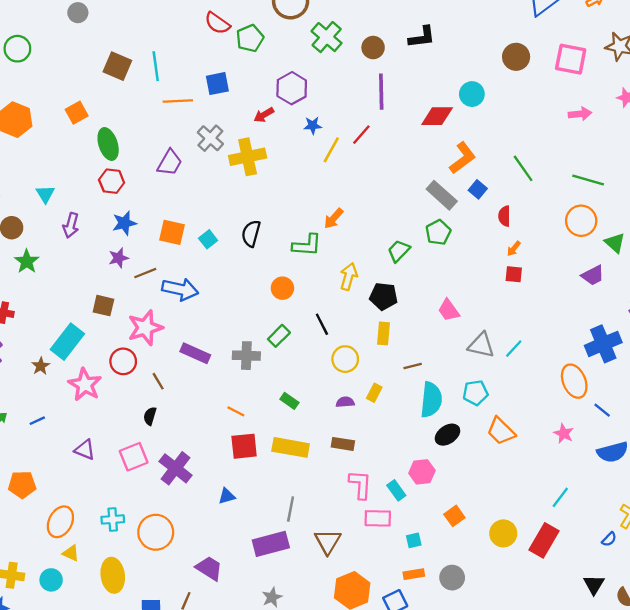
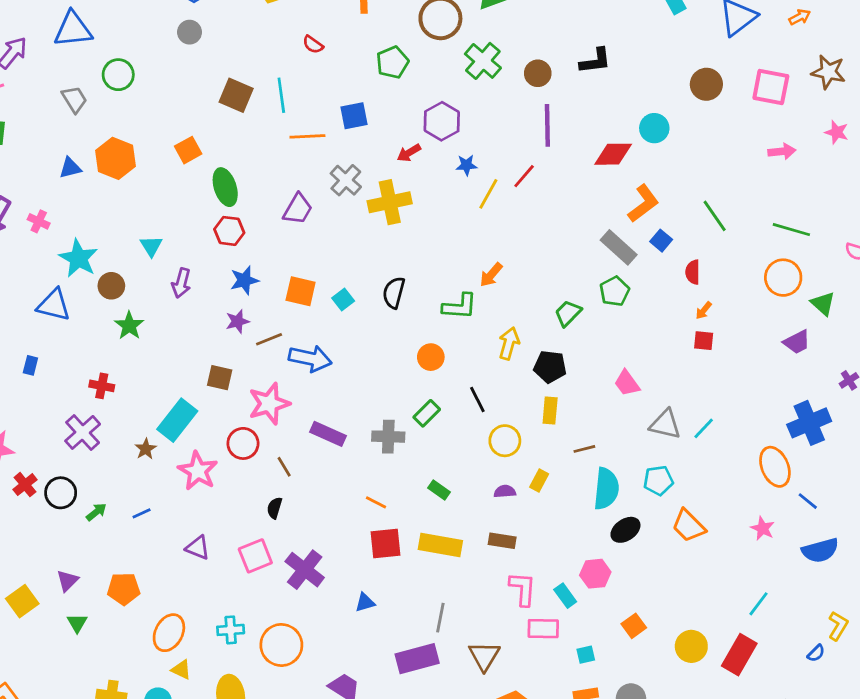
red semicircle: (217, 23) -> (313, 44), moved, size x0.7

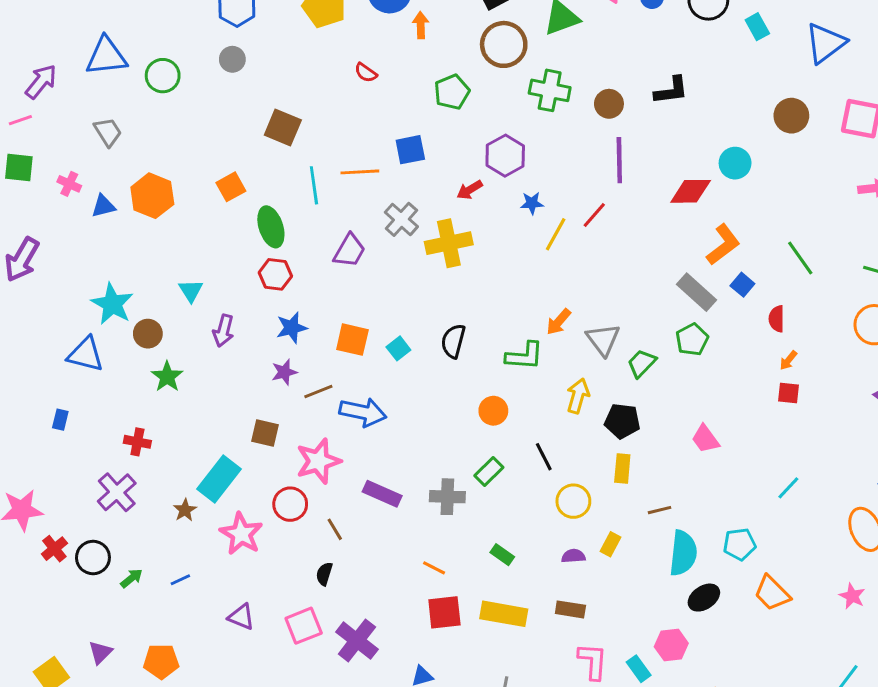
green cross: (483, 61) -> (550, 90), turned -30
green circle: (118, 75) -> (163, 76), moved
cyan line: (281, 95) -> (314, 185), moved
pink cross: (39, 221) -> (69, 184), moved
gray triangle: (665, 424) -> (603, 340), moved, turned 40

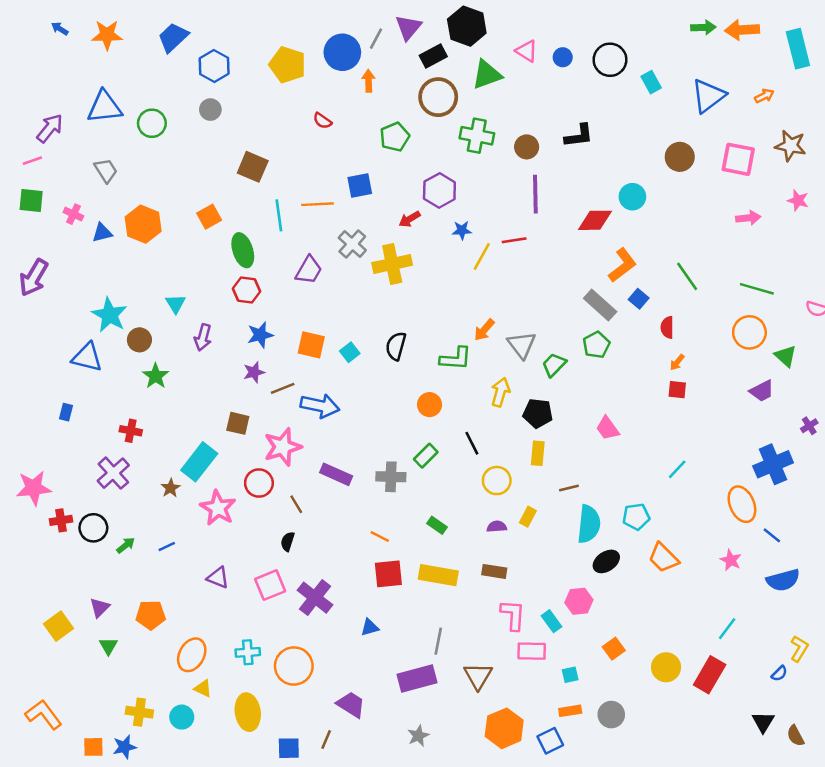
red line: (594, 215) -> (514, 240), turned 40
red cross: (54, 549) -> (61, 520), turned 30

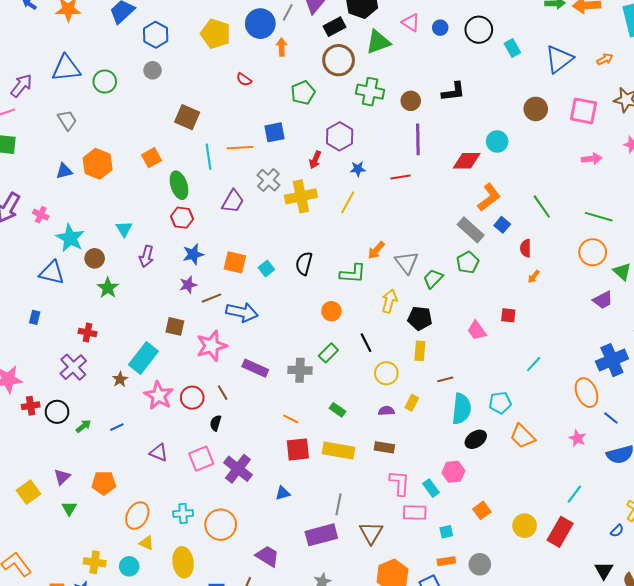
pink cross: (73, 214) -> (41, 215), moved
red arrow: (410, 219) -> (315, 160), turned -36
yellow line: (482, 256) -> (348, 202), moved
red square: (677, 390) -> (508, 315), moved
red circle: (259, 483) -> (192, 398), moved

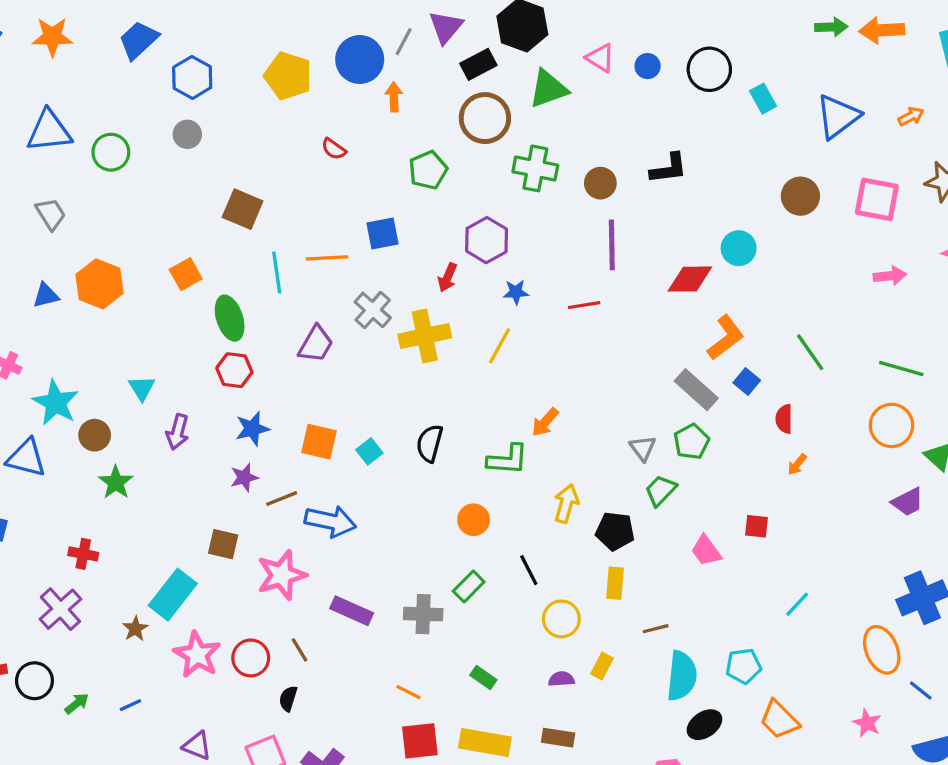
gray triangle: (407, 262) -> (643, 448), moved, size x0.7
green trapezoid: (433, 279) -> (661, 490), moved

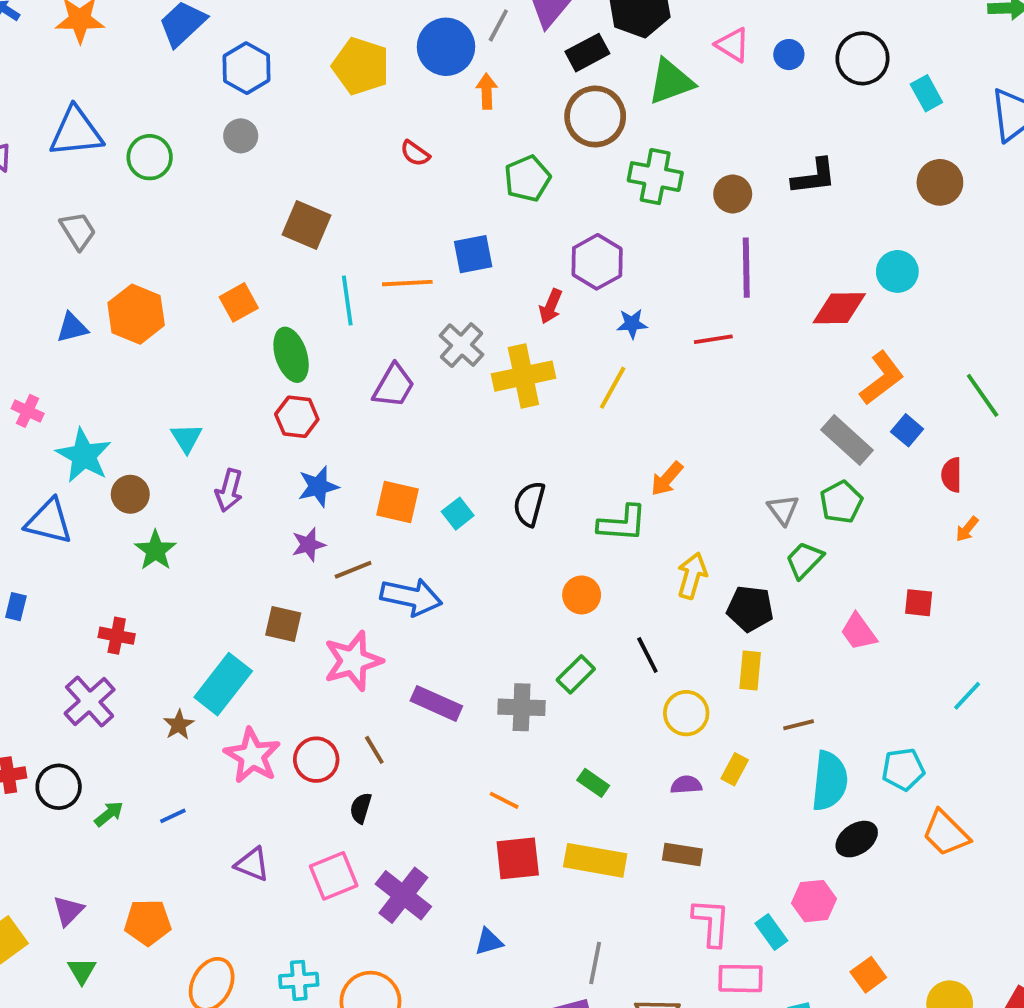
brown circle: (800, 196) -> (940, 182), moved

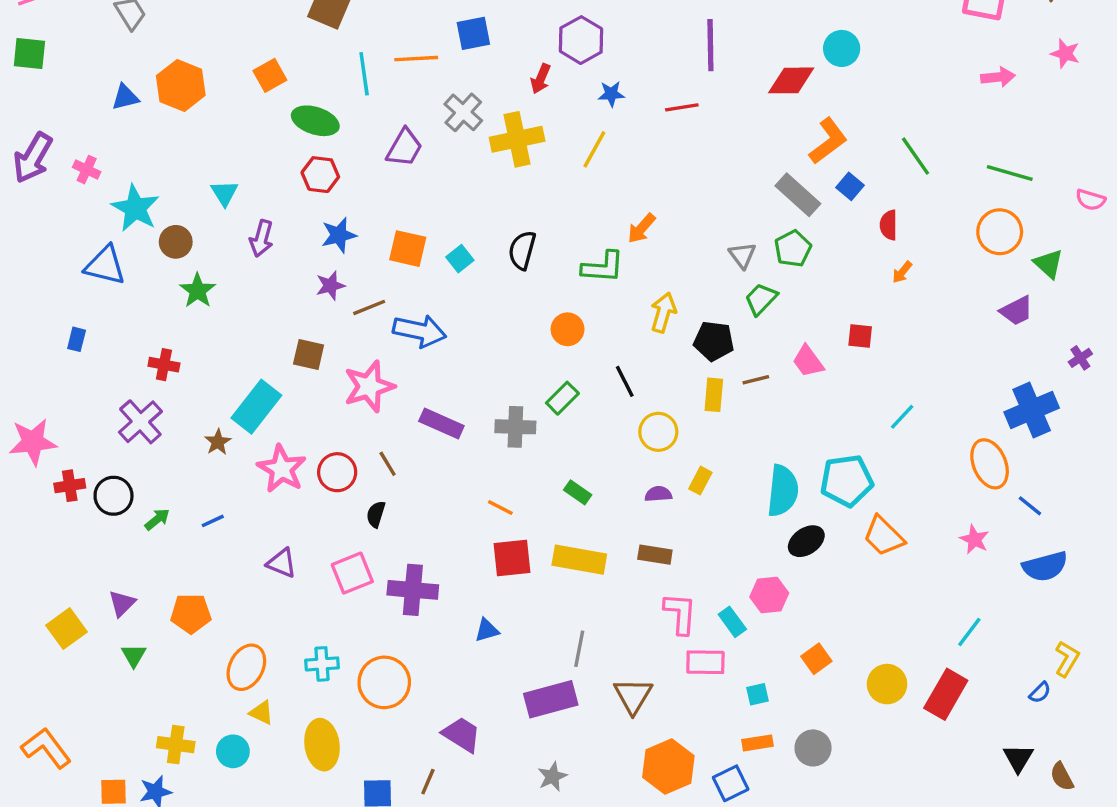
green ellipse: (291, 355) -> (315, 121), turned -54
brown line: (799, 725) -> (756, 380), moved
cyan pentagon: (903, 769) -> (847, 481), size x1.4
purple cross: (403, 895) -> (413, 590), turned -33

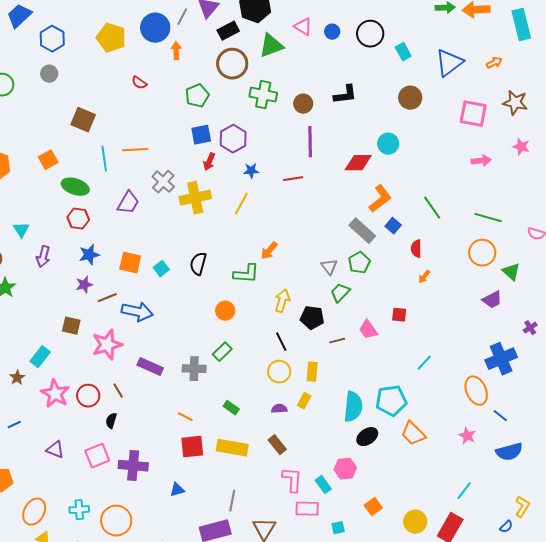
blue square: (473, 33) -> (201, 135), moved
black line: (625, 381) -> (281, 342), moved
yellow rectangle: (714, 395) -> (312, 372), moved
cyan rectangle: (256, 407) -> (40, 357), size x0.7
brown rectangle: (655, 555) -> (277, 445), turned 42

